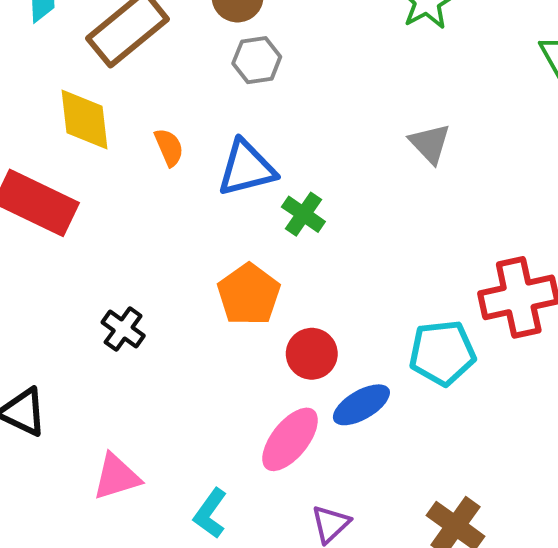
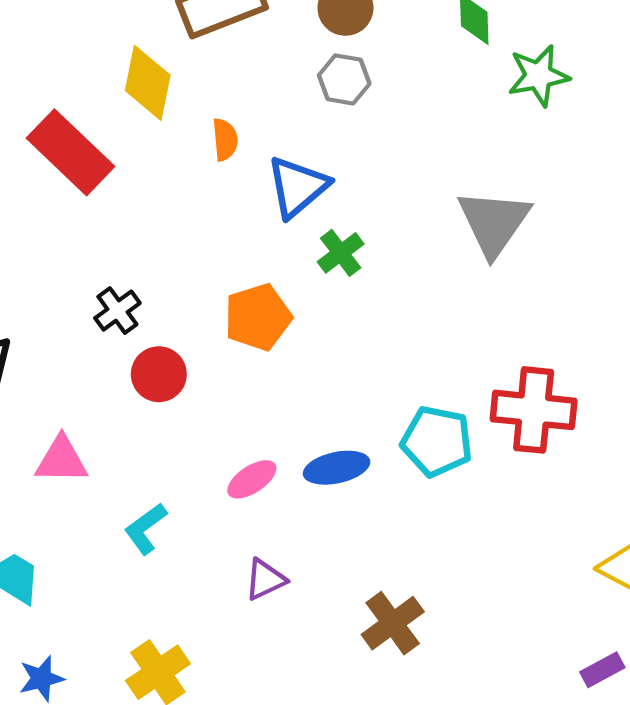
gray triangle: (430, 143) -> (494, 223), size x1.6
blue triangle: (246, 168) -> (297, 187), turned -44
red circle: (312, 354) -> (159, 374), moved
pink ellipse: (290, 439) -> (252, 479), size x0.7

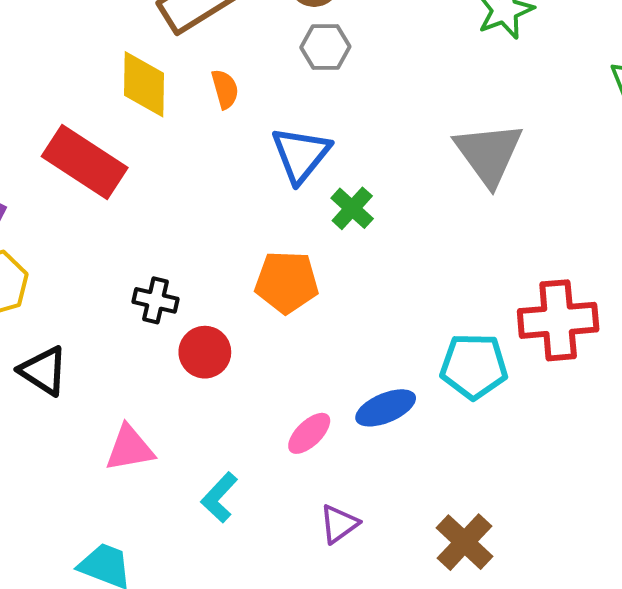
orange semicircle: (225, 140) -> (225, 89), moved
black cross: (117, 311) -> (156, 300), turned -30
orange pentagon: (258, 317) -> (287, 282), turned 30

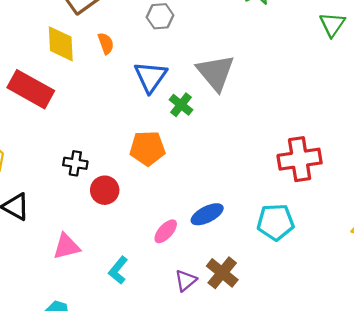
gray triangle: (489, 154) -> (216, 73), moved
cyan pentagon: (474, 366) -> (275, 222), moved
brown cross: (465, 542) -> (222, 273), moved

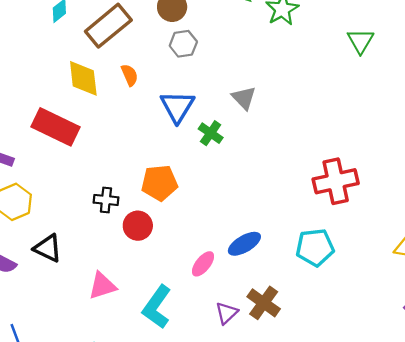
gray triangle: (216, 73) -> (244, 98), size x0.6
orange pentagon: (147, 148) -> (159, 183), moved
cyan L-shape: (118, 270) -> (157, 307), size x1.5

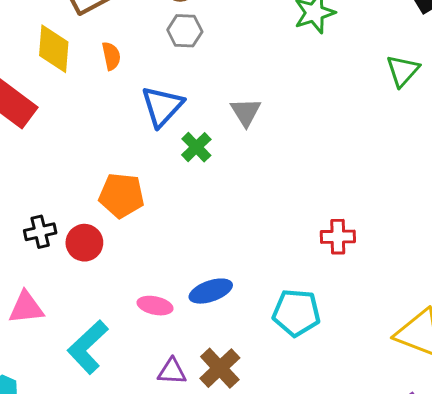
red cross: (336, 181) -> (338, 237), size x0.6
black cross: (106, 200) -> (40, 232), moved, turned -30
pink ellipse: (203, 264) -> (155, 306), turned 52
purple triangle: (227, 313) -> (172, 371), turned 35

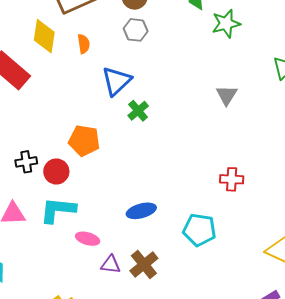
gray triangle: (246, 112) -> (227, 95), moved
pink ellipse: (155, 306) -> (88, 239), moved
cyan L-shape: (88, 347) -> (58, 210), moved, turned 45

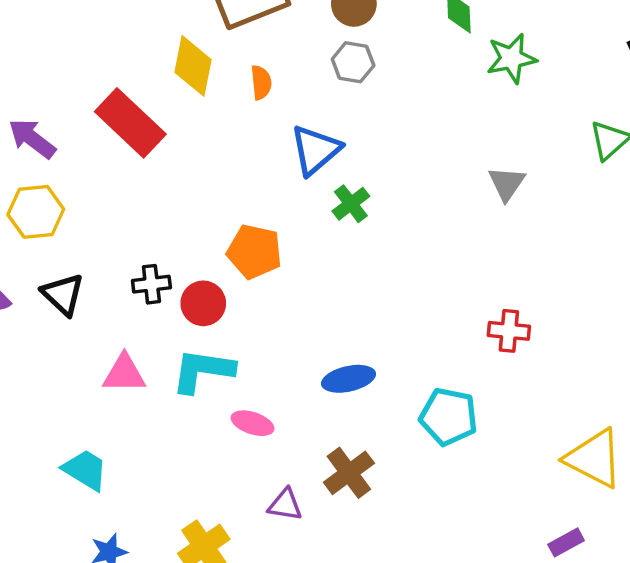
purple triangle: (111, 265) -> (285, 505), moved

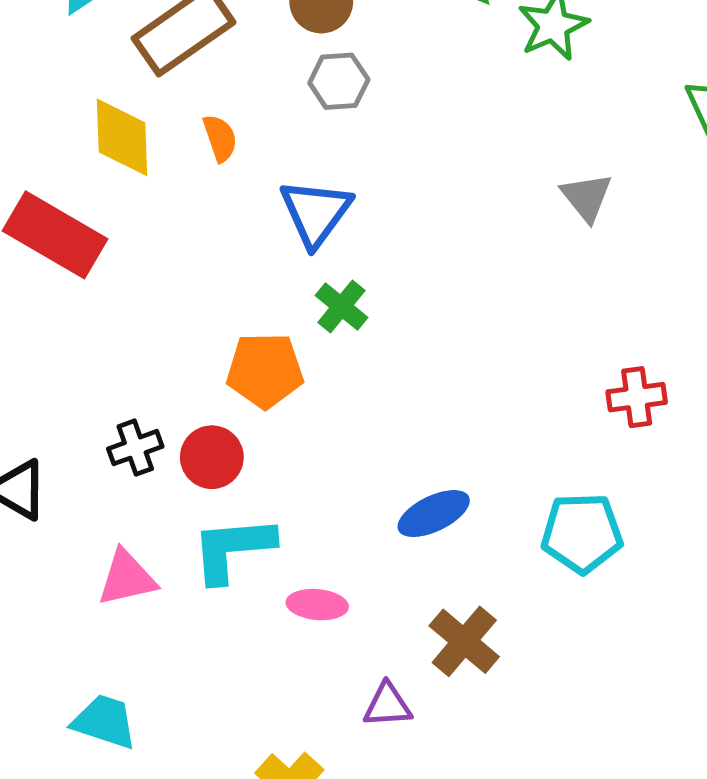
green cross: (351, 204) -> (341, 306), moved

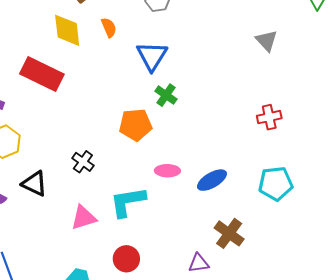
red cross: (637, 397) -> (269, 117), moved
black cross: (135, 448) -> (83, 162), turned -30
red circle: (212, 457) -> (126, 259), moved
pink ellipse: (317, 605) -> (167, 171), moved

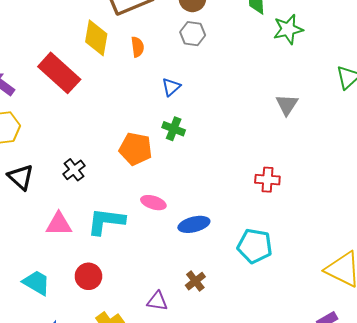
blue triangle: (152, 56) -> (171, 87), size x0.6
green cross: (166, 95) -> (174, 129), turned -30
brown cross: (229, 233) -> (195, 281), size x0.7

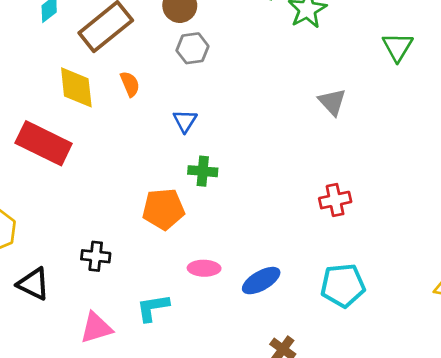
black cross: (74, 170) -> (96, 256), turned -30
cyan L-shape: (106, 221) -> (153, 308), size x0.7

